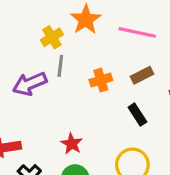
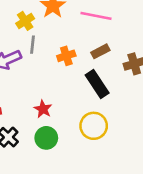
black rectangle: (137, 115) -> (97, 84), size x1.5

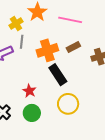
orange cross: (66, 56) -> (47, 50), size x1.5
black rectangle: (97, 84) -> (58, 75), moved

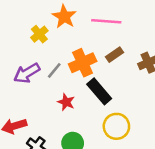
gray line: (22, 42) -> (54, 70), moved, turned 40
red star: (29, 91) -> (66, 102), moved

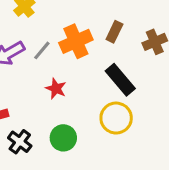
brown rectangle: (115, 55) -> (114, 32), turned -30
black rectangle: (99, 91) -> (120, 80), moved

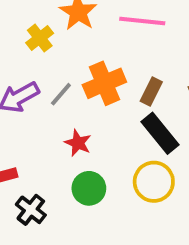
brown rectangle: (114, 32) -> (151, 92), moved
green circle: (63, 138) -> (89, 188), moved

